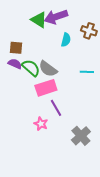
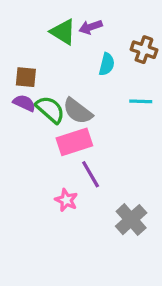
purple arrow: (56, 17) -> (91, 27), size x0.6
cyan line: (87, 72) -> (141, 101), moved

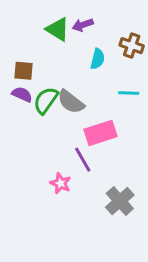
green semicircle: (50, 110) -> (46, 100), turned -96
pink rectangle: (74, 142) -> (101, 133), moved

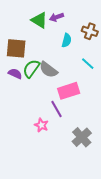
brown square: (24, 71) -> (16, 48), size x1.5
cyan line: (129, 93) -> (88, 64), turned 40
purple semicircle: (22, 94) -> (15, 74), moved

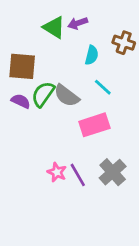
cyan line: (88, 64) -> (103, 87), moved
purple line: (56, 109) -> (78, 175), moved
gray cross: (82, 137) -> (113, 172), moved

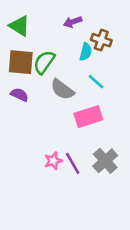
green triangle: (54, 27) -> (19, 26), moved
brown cross: (124, 43) -> (101, 40), moved
green semicircle: (43, 94) -> (44, 62), moved
pink star: (57, 172) -> (53, 161), turned 30

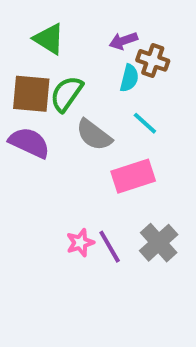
purple arrow: (73, 22) -> (123, 41), moved
green triangle: (19, 26) -> (49, 39), moved
purple semicircle: (19, 95) -> (29, 143), size x1.5

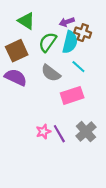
cyan semicircle: (129, 78) -> (70, 42), size x1.5
brown square: (31, 94) -> (17, 51), turned -30
green semicircle: (67, 94) -> (48, 42), moved

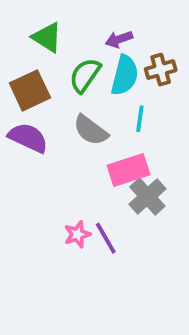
brown cross: (83, 33) -> (161, 70), moved, turned -35
cyan line: (78, 67) -> (140, 119), turned 56
gray cross: (86, 132) -> (147, 196), moved

